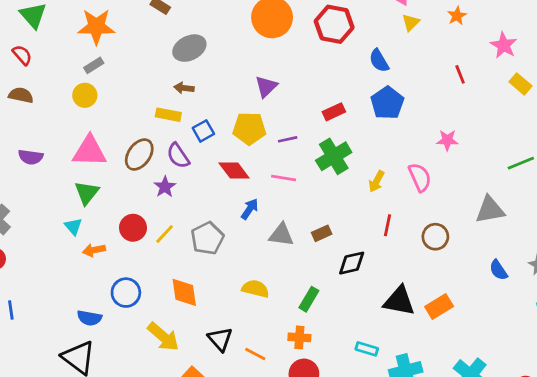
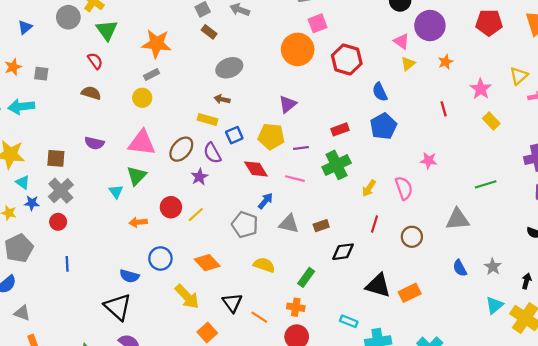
cyan triangle: (73, 227) -> (116, 192), moved
gray pentagon: (207, 238) -> (245, 225), moved, turned -30
orange diamond: (184, 292) -> (207, 263), turned -40

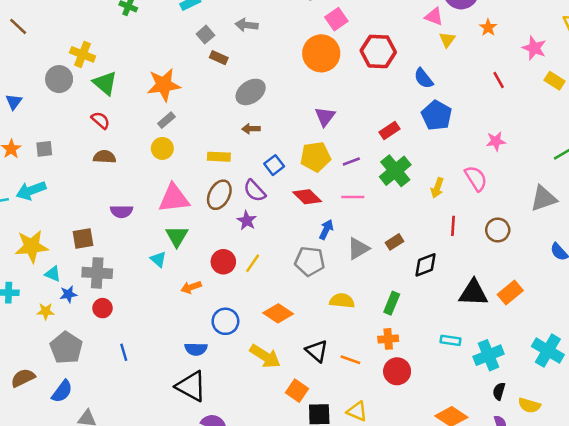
yellow rectangle: (207, 120) -> (219, 157), moved
gray cross: (61, 191) -> (97, 273), turned -30
gray triangle: (289, 224) -> (358, 249), turned -30

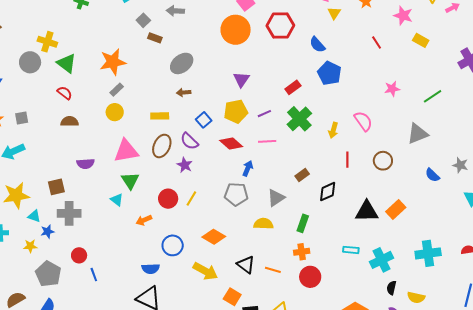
pink star: (496, 141) -> (392, 89), moved
gray triangle: (358, 249) -> (276, 198), moved
red circle: (102, 308) -> (79, 255), moved
cyan cross: (548, 351) -> (428, 253), turned -35

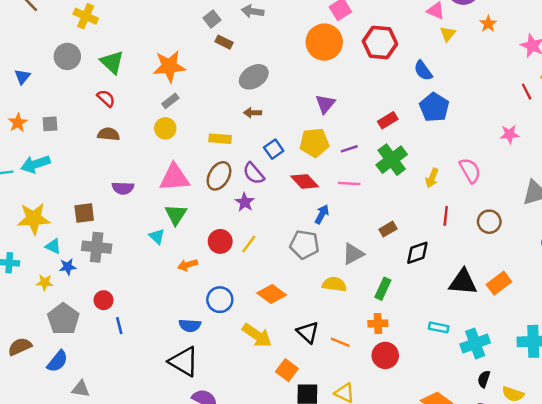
yellow cross: (47, 42) -> (86, 16), moved
red line: (377, 42) -> (527, 92), moved

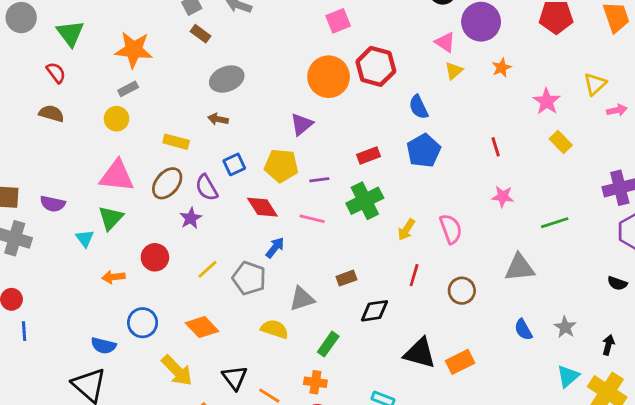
orange circle: (324, 42) -> (329, 77), moved
red line: (527, 92) -> (496, 147), moved
purple semicircle: (123, 188) -> (53, 204), moved
yellow line: (249, 244) -> (208, 269), moved

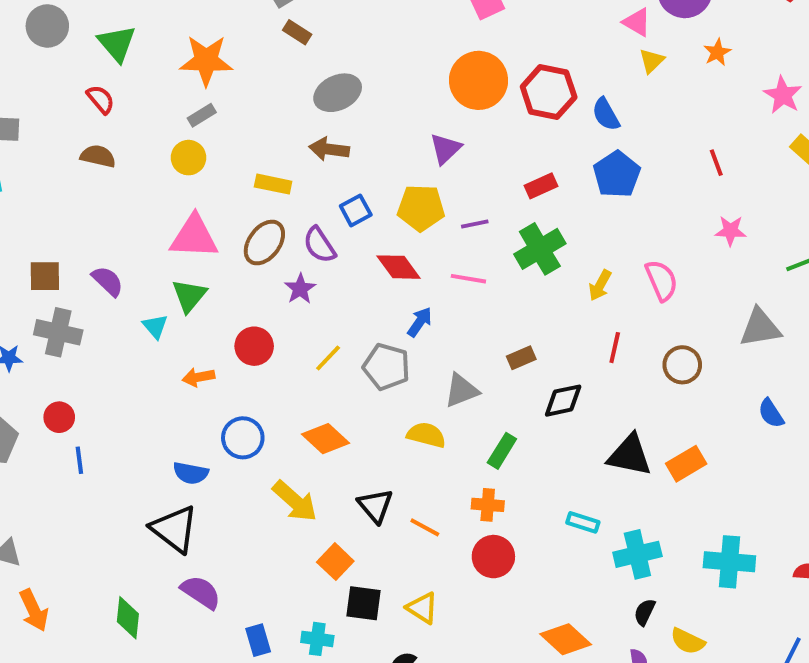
red hexagon: (376, 66) -> (549, 92), moved
brown arrow: (218, 119) -> (329, 149), size x1.4
purple semicircle: (53, 204) -> (108, 281), turned -145

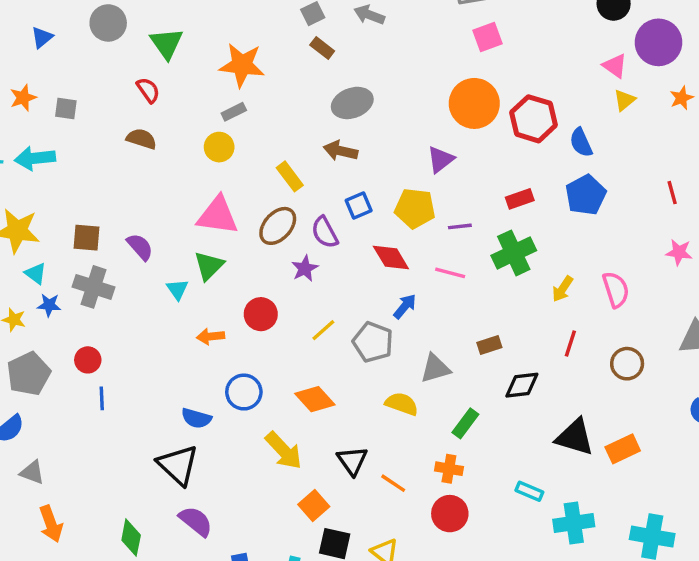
yellow rectangle: (273, 184) -> (290, 176), turned 36

